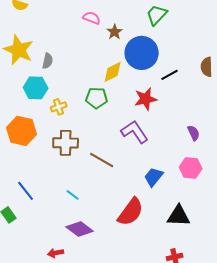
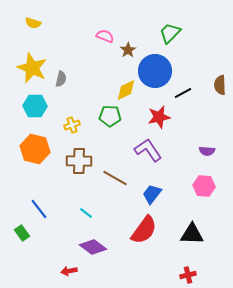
cyan hexagon: (36, 88) -> (35, 106), moved
purple semicircle: (194, 133) -> (207, 151), turned 119
blue trapezoid: (154, 177) -> (152, 194), moved

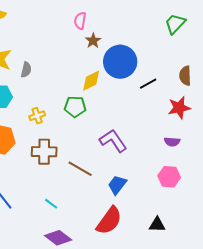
green trapezoid: (170, 33) -> (175, 24), moved
pink semicircle: (105, 36) -> (80, 21), moved, turned -102
red star: (159, 117) -> (179, 108), moved
black triangle: (192, 234) -> (157, 225), size x0.7

